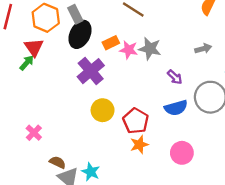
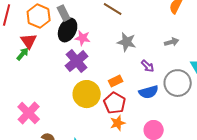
orange rectangle: (111, 43) -> (116, 81), moved
pink star: (129, 50) -> (83, 38), moved
yellow circle: (103, 110) -> (87, 94), size x1.4
pink cross: (34, 133) -> (29, 113), size x1.6

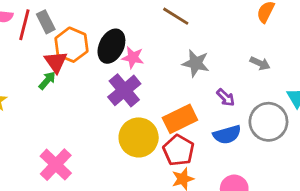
gray rectangle: (64, 13) -> (46, 22), moved
orange hexagon: (39, 16) -> (71, 45), moved
gray arrow: (172, 42) -> (260, 63), turned 40
orange rectangle: (116, 81) -> (180, 119), size x1.6

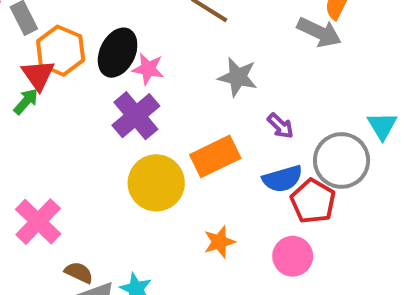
gray arrow: (260, 63) -> (319, 32), moved, size x1.5
red pentagon: (179, 150) -> (313, 201), moved

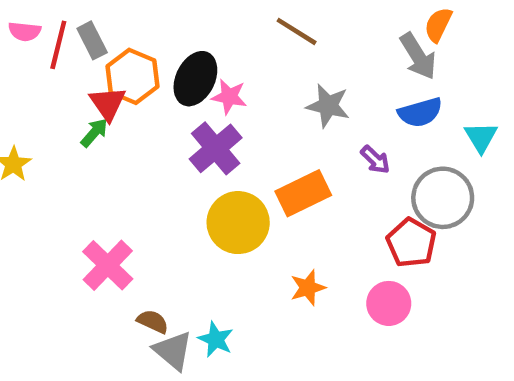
gray arrow: (319, 32) -> (418, 56), turned 33
cyan triangle: (382, 126) -> (481, 137), moved
blue semicircle: (282, 179) -> (420, 112), moved

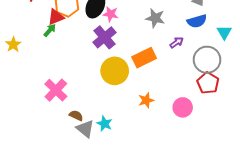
red triangle: (108, 103) -> (56, 17), turned 42
purple arrow: (375, 160) -> (177, 42), turned -80
red pentagon: (411, 243) -> (208, 83), moved

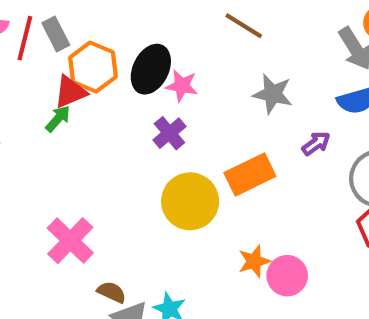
purple cross: (105, 37) -> (169, 133), size x0.7
pink circle: (183, 107) -> (287, 276), moved

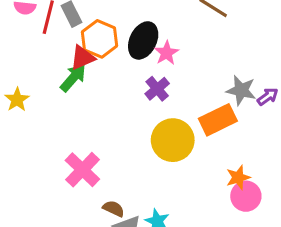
pink star: (182, 86) -> (166, 53), turned 30
gray star: (273, 94) -> (241, 90), moved
green arrow: (58, 119) -> (73, 78), size x1.4
orange star: (254, 261) -> (238, 177), moved

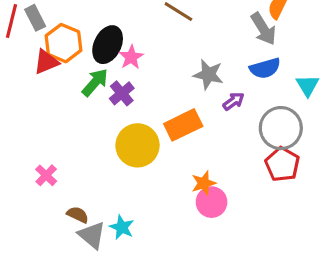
green arrow: (73, 78) -> (95, 82), moved
gray star: (241, 90) -> (208, 75), moved
pink cross: (82, 170) -> (46, 175), size x0.6

